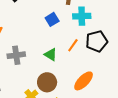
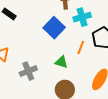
blue square: (52, 19) -> (54, 28), size x1.5

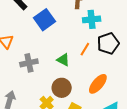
blue square: (54, 28) -> (44, 20), moved

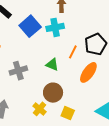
cyan cross: (92, 19) -> (55, 27), moved
orange ellipse: (98, 84) -> (88, 72), moved

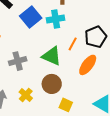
green triangle: (52, 65) -> (52, 56), size x1.5
yellow cross: (39, 109) -> (26, 95), moved

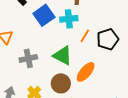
orange line: (73, 44) -> (85, 36), moved
orange ellipse: (88, 65) -> (86, 72), moved

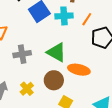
orange line: (85, 36) -> (87, 19), moved
orange ellipse: (86, 72) -> (79, 70), turned 60

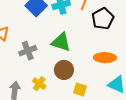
orange ellipse: (79, 70) -> (105, 58), moved

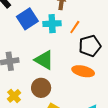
orange ellipse: (105, 58) -> (83, 71), moved

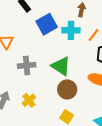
brown circle: (41, 88) -> (67, 89), moved

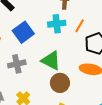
blue square: (47, 24) -> (23, 32), moved

